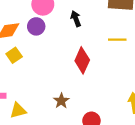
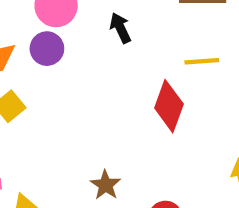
red diamond: (82, 60) -> (169, 106), moved

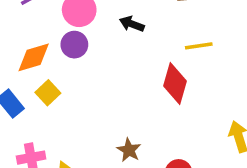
black arrow: (120, 28) -> (132, 24), turned -40

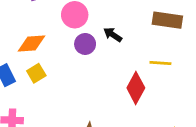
purple circle: (74, 45) -> (85, 44), moved

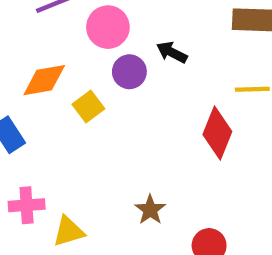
yellow square: (36, 73) -> (88, 106), moved

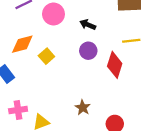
purple circle: (129, 72) -> (88, 51), moved

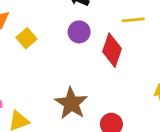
brown star: (83, 108) -> (71, 103), size x1.6

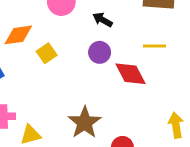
red diamond: (112, 50) -> (131, 74), turned -52

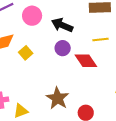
black arrow: (103, 20) -> (62, 25), size x1.5

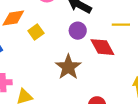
brown star: (57, 98) -> (68, 67), moved

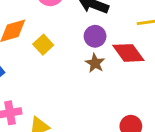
brown star: (68, 67) -> (95, 63), moved, size x0.6

